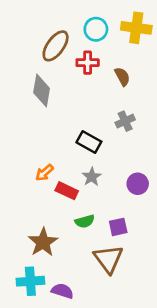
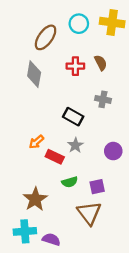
red cross: (88, 63) -> (75, 66), moved
gray cross: (125, 121) -> (103, 99), turned 35

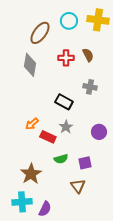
brown triangle: (89, 213) -> (78, 186), size x0.7
purple semicircle: (51, 239) -> (45, 209), turned 98

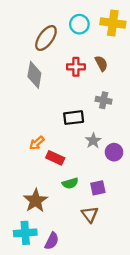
black rectangle: (64, 102) -> (74, 118), turned -36
gray star: (66, 127) -> (93, 141), moved

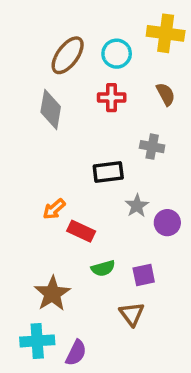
cyan circle: (79, 24) -> (117, 54), moved
brown semicircle: (101, 63) -> (166, 94), moved

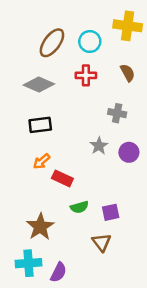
gray diamond: (51, 109) -> (39, 85), turned -76
black rectangle: (108, 172) -> (40, 125), moved
gray star: (137, 206) -> (99, 146), moved
purple circle: (167, 223) -> (129, 152), moved

